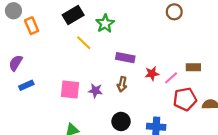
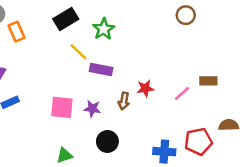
purple rectangle: (125, 58) -> (101, 69), moved
red star: (152, 74) -> (145, 88), moved
red pentagon: (185, 99) -> (198, 141), moved
black circle: (121, 121) -> (107, 141), moved

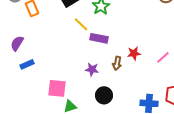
pink square: (62, 107) -> (57, 88), moved

